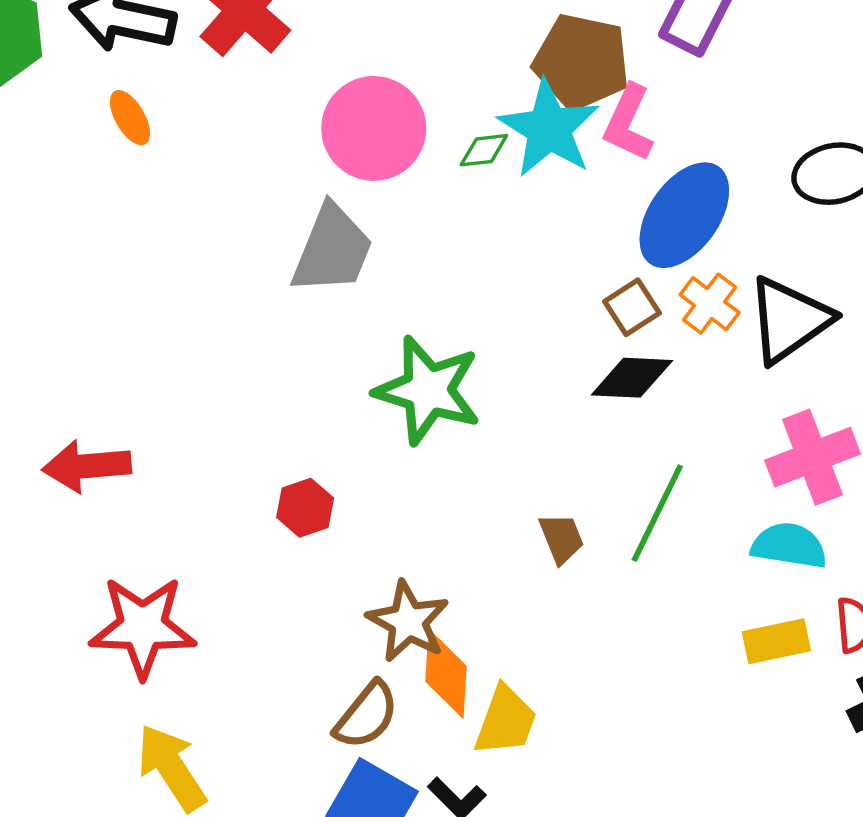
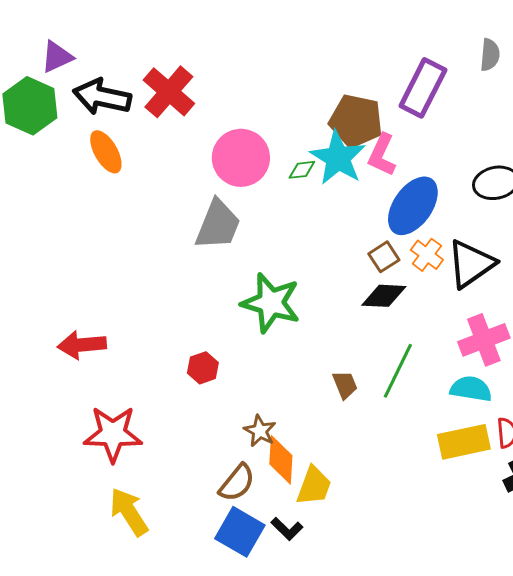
orange ellipse: (130, 118) -> (106, 152), size x1.4
brown star: (408, 621) -> (260, 431), size x0.7
yellow rectangle: (776, 641) -> (464, 442), size x1.4

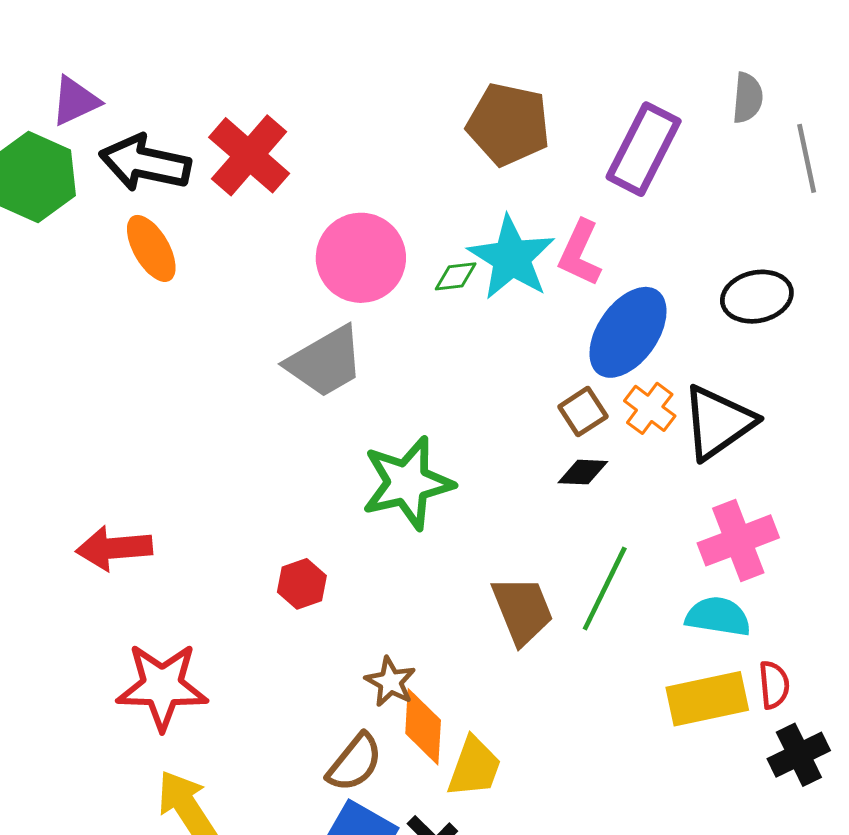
brown pentagon: (356, 121) -> (508, 124), moved
gray trapezoid: (218, 225) -> (325, 362), turned 38
black diamond: (384, 296) -> (583, 472), size x0.7
green star: (271, 303) -> (407, 483), turned -30
brown trapezoid: (345, 385) -> (522, 610), size x1.6

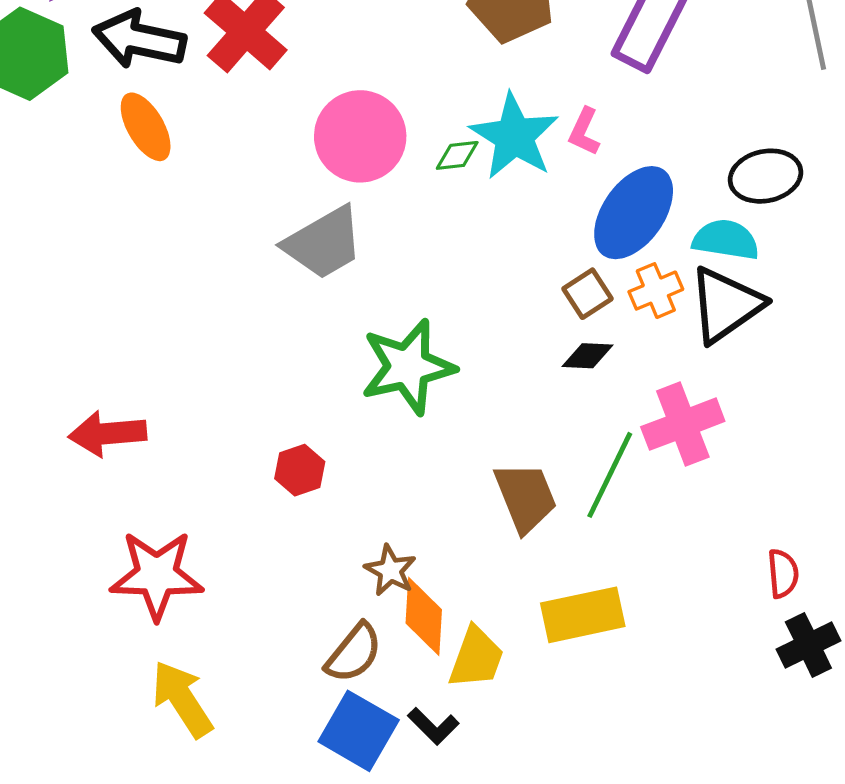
pink L-shape: (580, 253) -> (584, 132), size x0.7
orange cross: (650, 408) -> (656, 291), turned 30
pink cross: (738, 540) -> (683, 424), moved
cyan semicircle: (718, 617) -> (726, 240), moved
yellow rectangle: (707, 699) -> (583, 615), moved

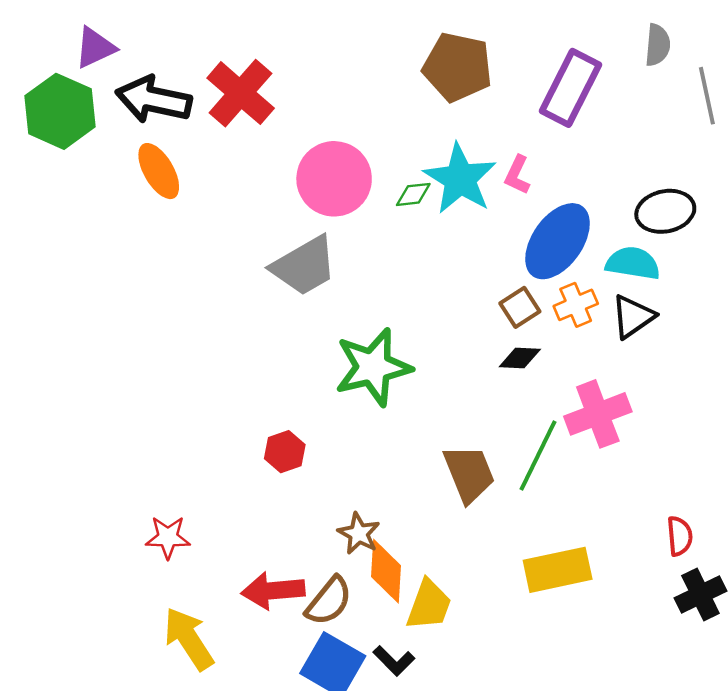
black triangle: (726, 305) -> (633, 317), size x0.7
red arrow: (107, 434) -> (273, 591), moved
red star: (157, 575) -> (168, 537), size x0.6
yellow rectangle: (583, 615) -> (558, 570), moved

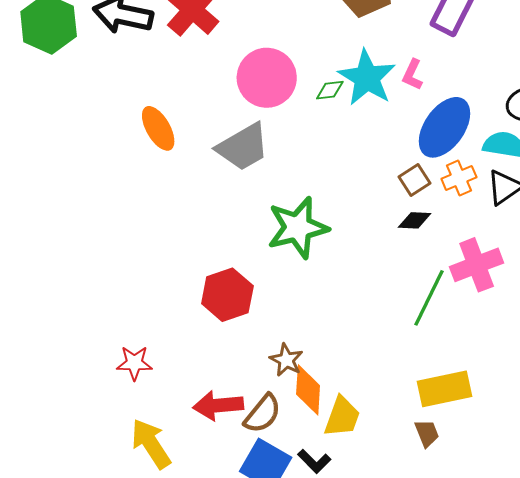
orange ellipse: (159, 171) -> (158, 128), moved
red hexagon: (285, 452) -> (227, 295), size x1.6
brown trapezoid: (469, 474) -> (427, 433), moved, size x0.6

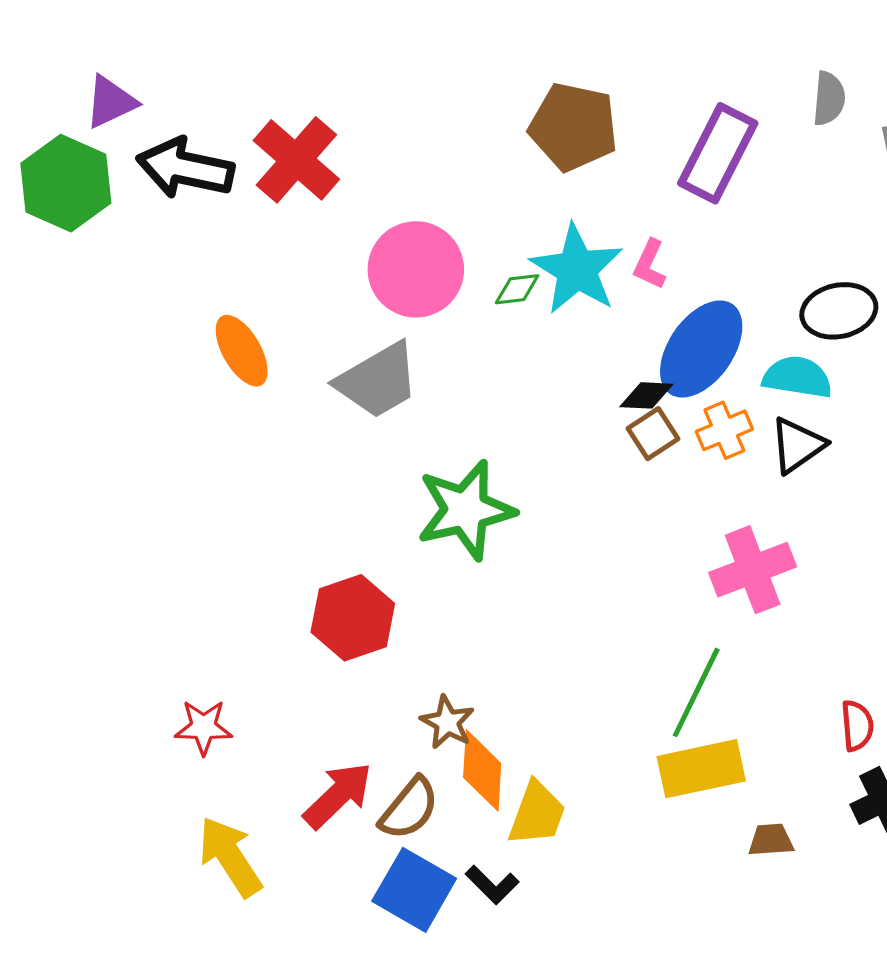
black diamond: (415, 220) -> (646, 395), moved
green line: (429, 298) -> (696, 692), moved
red arrow: (218, 405) -> (338, 795), turned 141
brown trapezoid: (427, 433) -> (771, 840), moved, turned -72

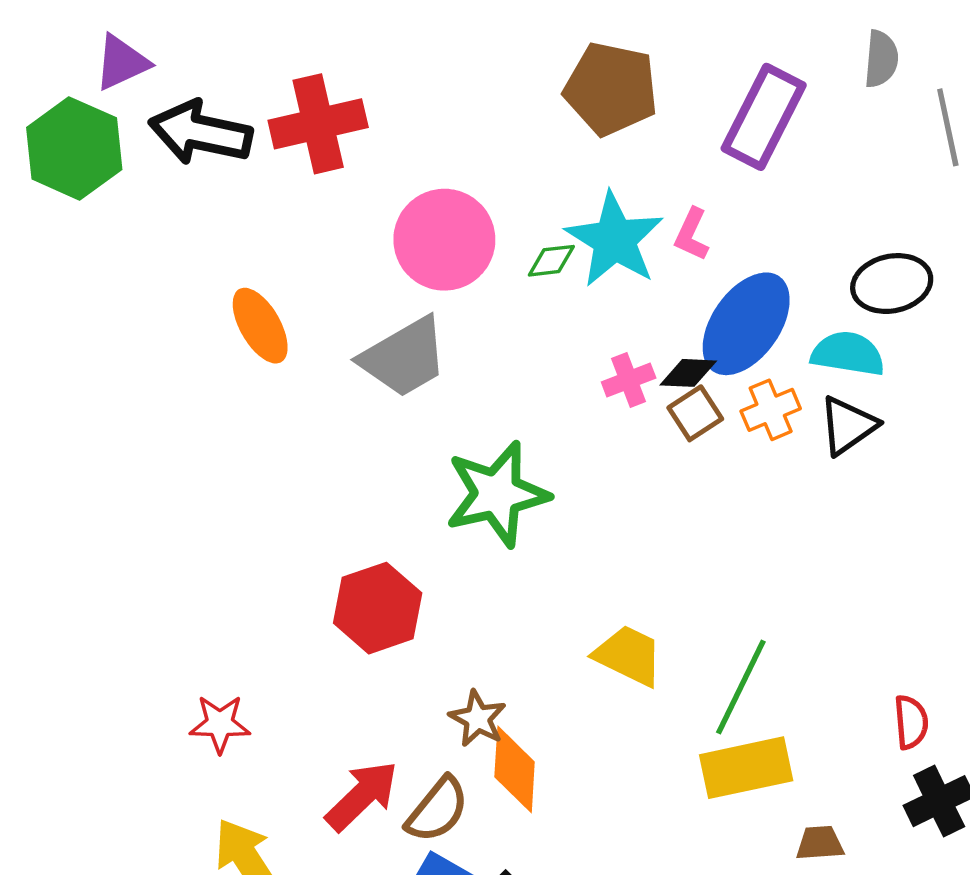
red cross: (296, 160) -> (318, 124), turned 36
pink cross: (753, 570) -> (629, 380), moved, size x0.6
yellow trapezoid: (537, 814) -> (629, 655), moved, turned -84

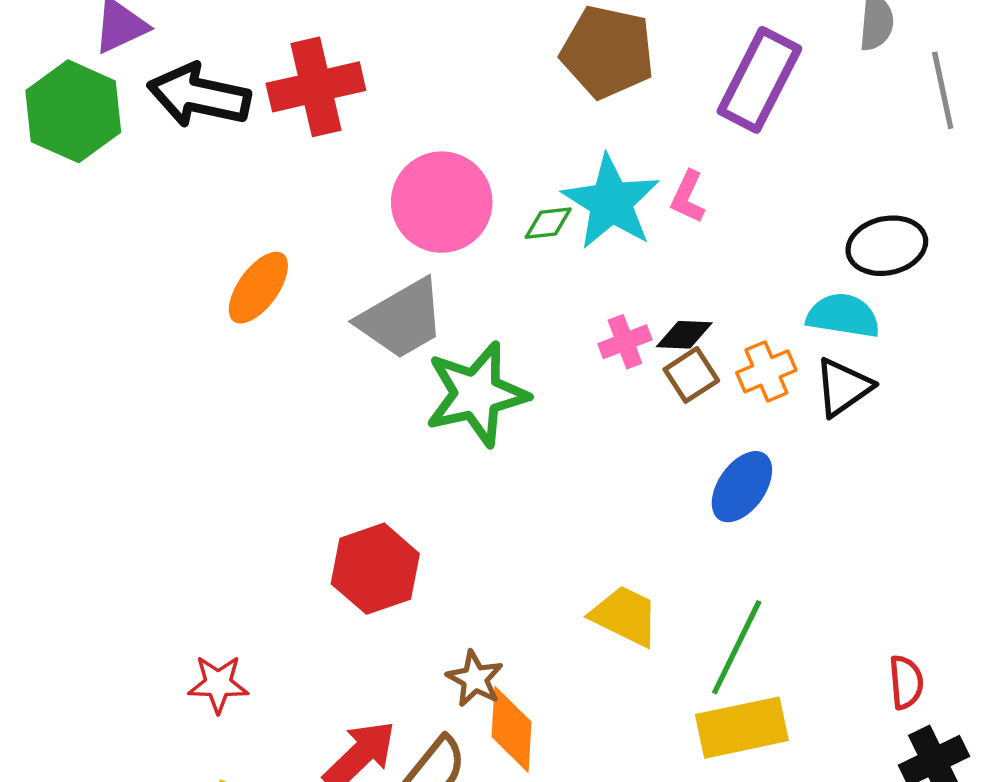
blue ellipse: (746, 324) -> (742, 487), moved, size x0.7
orange ellipse: (260, 326) -> (258, 288), turned 66
green star: (497, 494) -> (477, 394), moved

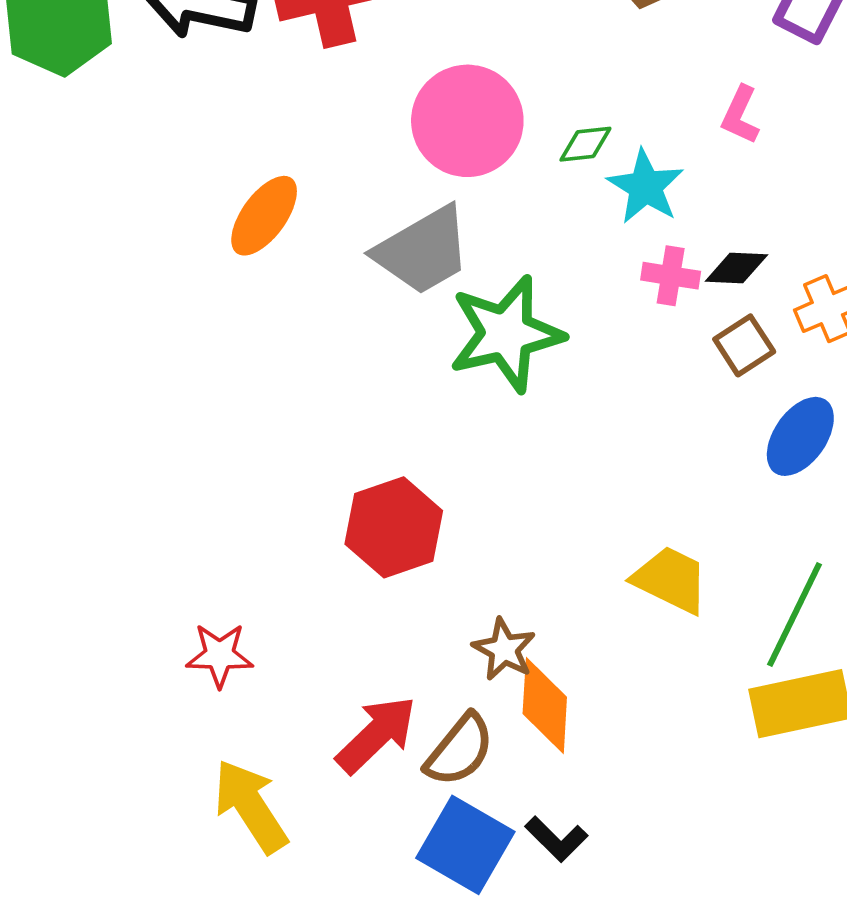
cyan star: (611, 202) -> (645, 187), moved, size x0.7
pink cross: (625, 342) -> (671, 276), turned 30
brown square: (691, 375) -> (744, 345), moved

